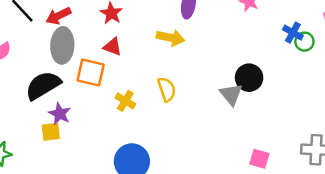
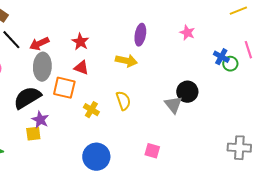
pink square: (259, 159) -> (152, 151), moved

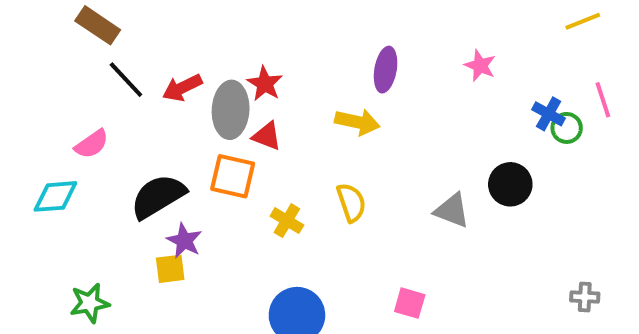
gray ellipse: (42, 67) -> (231, 110), moved
black circle: (187, 92) -> (510, 184), moved
gray triangle: (173, 105) -> (452, 210), turned -30
gray cross: (239, 148) -> (585, 297), size x0.6

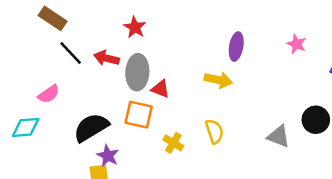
red star: (265, 84) -> (135, 27), moved
red arrow: (182, 88) -> (107, 58), turned 40

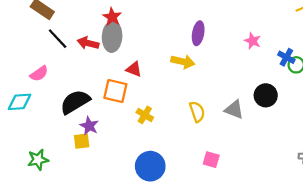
pink star: (297, 44) -> (253, 41), moved
gray ellipse: (137, 72) -> (112, 37), moved
yellow semicircle: (214, 131) -> (197, 112), moved

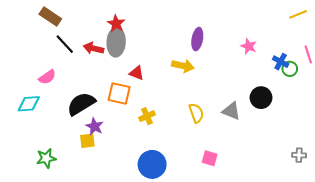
yellow cross: (145, 115) -> (147, 116), turned 35

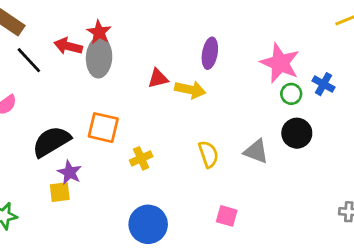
pink star: (249, 46) -> (280, 63), size x1.8
red arrow: (94, 48) -> (68, 46), moved
green circle: (290, 69) -> (291, 94), moved
red triangle: (137, 73) -> (158, 78), moved, turned -35

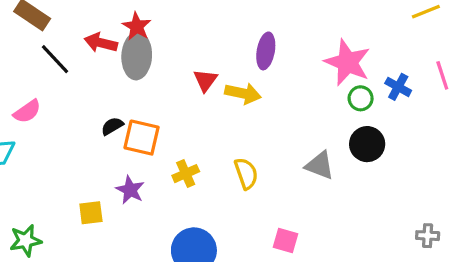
red triangle: (158, 78) -> (205, 80), turned -40
black semicircle: (51, 142) -> (112, 126), moved, size x0.5
yellow semicircle: (208, 154) -> (246, 174), moved
purple star: (70, 172) -> (130, 190), moved

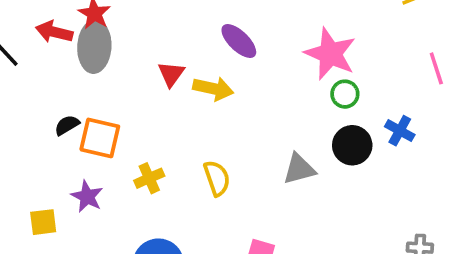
purple ellipse: (266, 51) -> (239, 41), turned -56
blue cross: (398, 87) -> (400, 131), moved
gray triangle: (320, 165) -> (299, 169), turned -36

